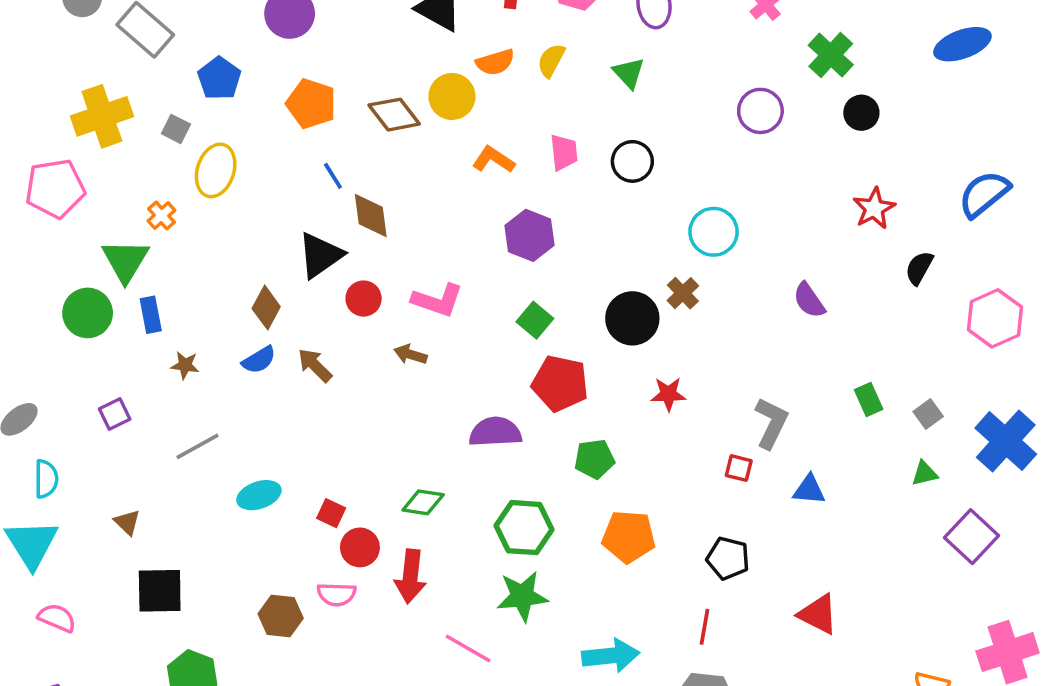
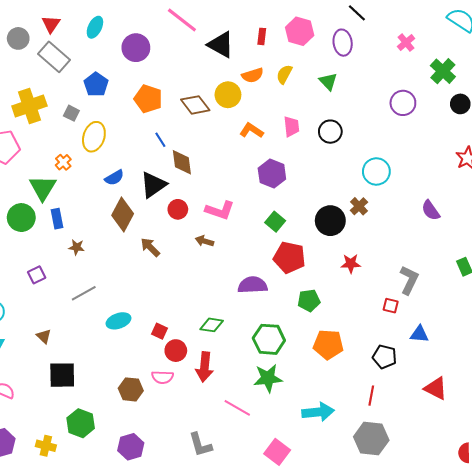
brown diamond: (266, 308) -> (123, 214), size x1.4
blue semicircle: (259, 360) -> (114, 178), moved
blue triangle: (809, 490) -> (419, 334), moved

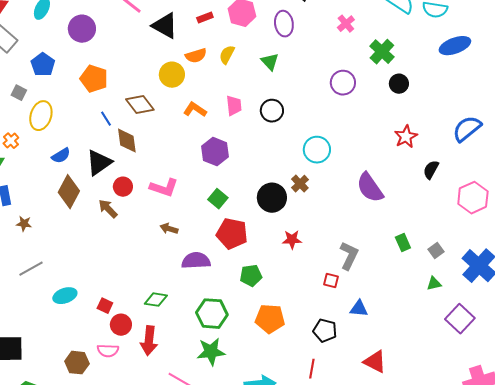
red rectangle: (262, 36) -> (205, 18), turned 63
brown diamond: (195, 105) -> (140, 105), moved
purple semicircle: (431, 210) -> (370, 188), size x1.5
brown arrow: (204, 241) -> (169, 229), moved
brown arrow: (150, 247) -> (108, 209), moved

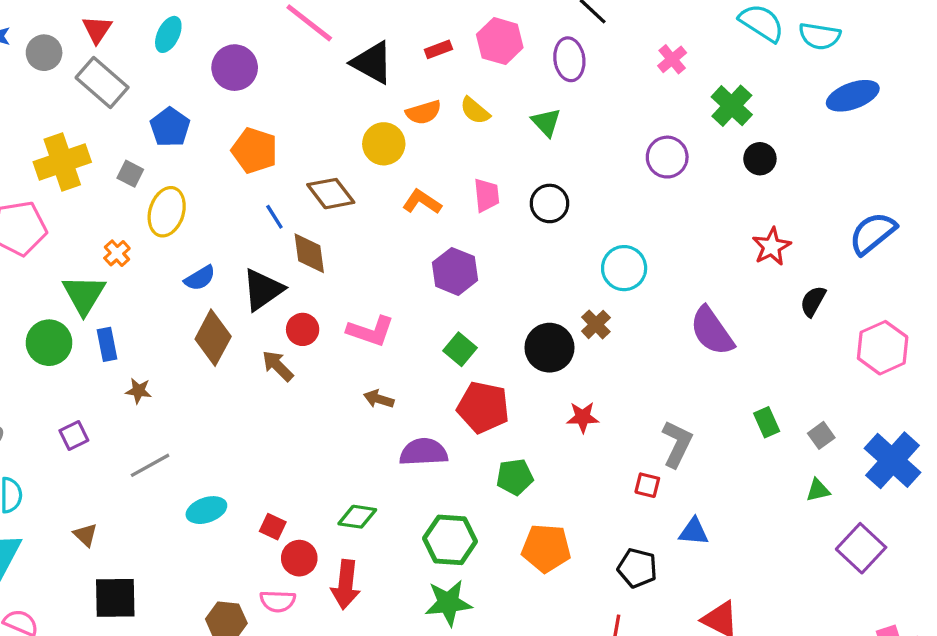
yellow semicircle: (227, 55) -> (475, 111), turned -78

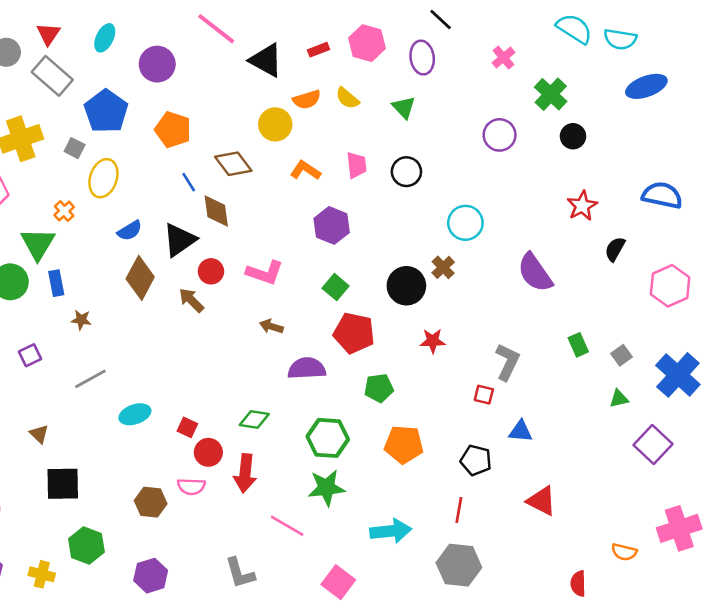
blue pentagon: (170, 127) -> (106, 111), size x1.4
blue semicircle: (873, 233) -> (662, 195), turned 51

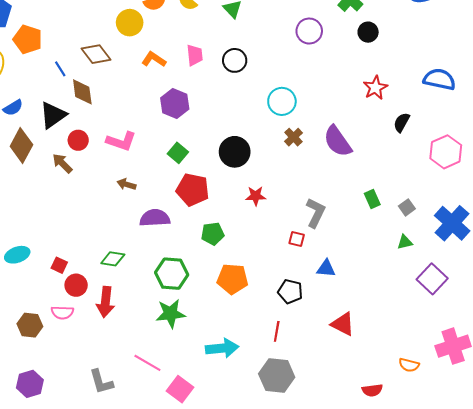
orange pentagon: (173, 130) -> (28, 39), moved
brown cross: (443, 267) -> (293, 137), moved
pink line: (287, 526) -> (147, 363), moved
red semicircle: (578, 583) -> (372, 390), turned -96

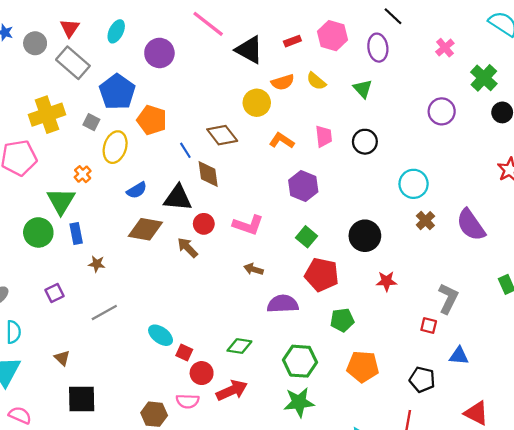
black triangle: (53, 115) -> (178, 198), turned 40
brown diamond: (21, 145) -> (145, 229), turned 72
cyan ellipse: (17, 255) -> (161, 335), moved, turned 55
red arrow: (105, 302) -> (232, 390), turned -120

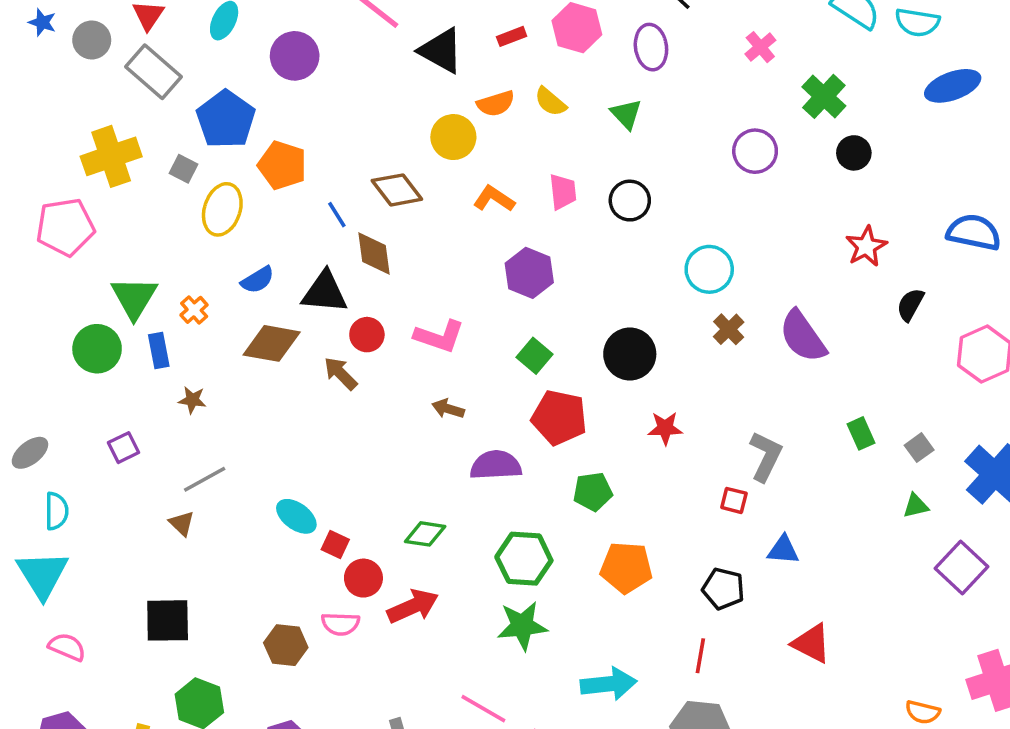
orange cross: (83, 174) -> (194, 310), moved
brown triangle: (62, 358) -> (182, 523), moved

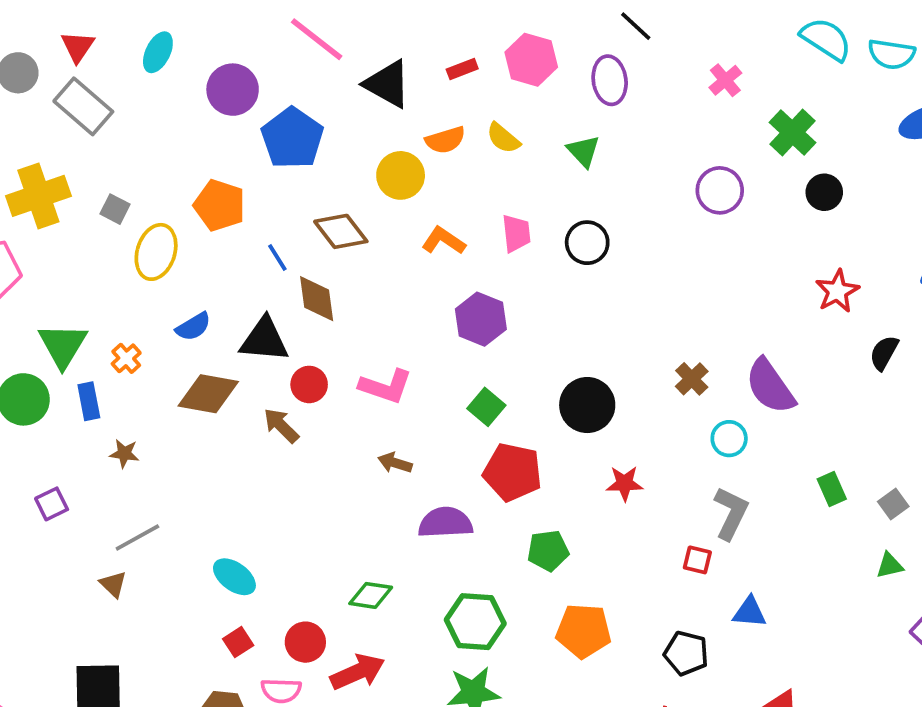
blue pentagon: (226, 119) -> (292, 138), moved
cyan circle: (709, 269) -> (729, 439), moved, size x0.7
red square: (335, 545) -> (238, 642), moved, turned 32

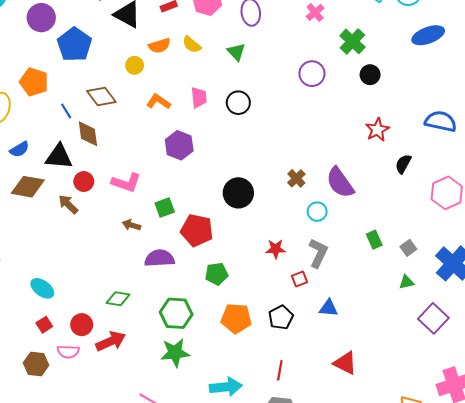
yellow circle: (401, 175) -> (135, 65), size x0.7
green square: (486, 407) -> (165, 207), moved, turned 30
red star: (625, 483) -> (276, 249), moved
red square: (697, 560) -> (300, 279), turned -35
black pentagon: (686, 653) -> (281, 317), moved, turned 30

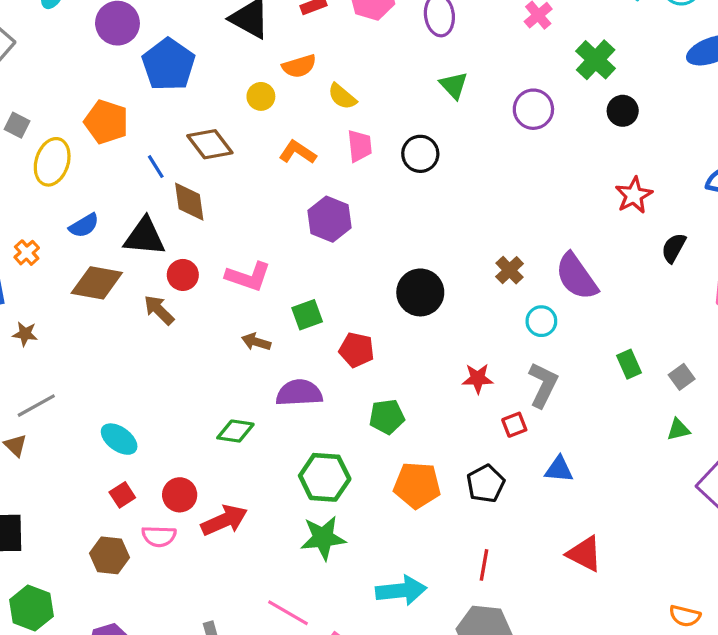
yellow semicircle: (192, 45) -> (342, 96), moved
green triangle: (236, 52) -> (454, 85), moved
red pentagon: (197, 230) -> (357, 350), size x0.7
green diamond: (118, 299) -> (235, 431), moved

